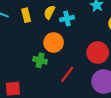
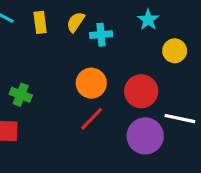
orange circle: (54, 43) -> (91, 83), moved
green cross: (40, 60) -> (21, 95), moved

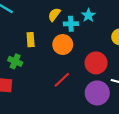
cyan star: (148, 20) -> (88, 15), moved
yellow rectangle: (40, 22) -> (31, 40), moved
orange circle: (91, 83) -> (63, 45), moved

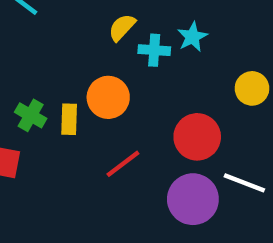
yellow rectangle: (31, 40) -> (69, 119), moved
orange circle: (63, 45) -> (108, 97), moved

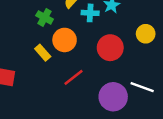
green cross: (31, 115) -> (45, 17), moved
yellow rectangle: (69, 119) -> (43, 53), turned -42
red circle: (197, 137) -> (110, 48), moved

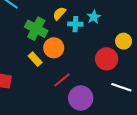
green cross: (45, 17) -> (36, 29), size x1.5
red circle: (110, 48) -> (107, 59), moved
purple circle: (113, 97) -> (81, 98), moved

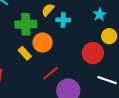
cyan star: (94, 17) -> (100, 14), moved
green cross: (36, 29) -> (26, 24), turned -30

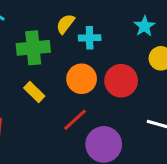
orange circle: (43, 43) -> (82, 79), moved
red circle: (93, 53) -> (121, 81), moved

